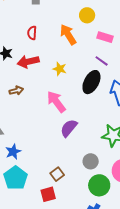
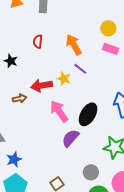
yellow circle: (87, 15) -> (108, 28), moved
purple line: (102, 61) -> (80, 69), moved
red arrow: (28, 62) -> (42, 86), moved
black ellipse: (91, 82) -> (88, 114), moved

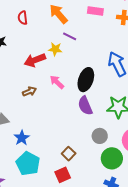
brown arrow: (20, 99) -> (29, 91), moved
pink arrow: (59, 111) -> (57, 82), size x0.7
purple semicircle: (71, 138) -> (85, 106), moved, turned -54

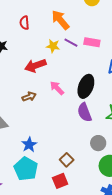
pink rectangle: (95, 11) -> (92, 42), moved
yellow star: (55, 49) -> (53, 46), moved
blue star: (22, 138) -> (29, 145), moved

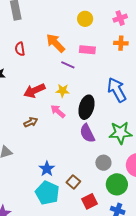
pink rectangle: (92, 42) -> (87, 50), moved
yellow star: (53, 46) -> (63, 91), moved
blue star: (29, 145) -> (47, 169), moved
cyan pentagon: (26, 169) -> (47, 193), moved
red square: (60, 181) -> (90, 201), moved

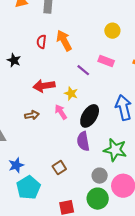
orange arrow: (56, 43) -> (64, 41), moved
gray circle: (103, 163) -> (100, 176), moved
blue star: (47, 169) -> (16, 165), moved
brown square: (73, 182) -> (59, 168), moved

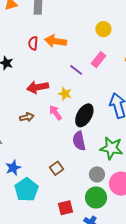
orange arrow: (64, 41) -> (56, 41), turned -50
pink rectangle: (106, 61) -> (99, 60), turned -70

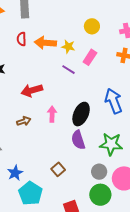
red semicircle: (33, 43) -> (21, 39), moved
yellow star: (65, 94) -> (68, 47), moved
pink arrow: (55, 113) -> (52, 114), turned 42

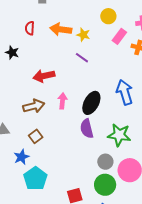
red semicircle: (21, 39) -> (30, 28), moved
pink rectangle: (90, 57) -> (119, 36), moved
brown arrow: (24, 121) -> (34, 106), size x1.5
brown square: (58, 169) -> (36, 136), moved

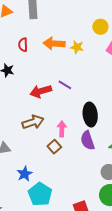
purple line: (82, 58) -> (65, 85), moved
pink arrow: (62, 101) -> (62, 129), moved
black ellipse: (91, 103) -> (90, 115), turned -30
brown square: (36, 136) -> (54, 147), moved

